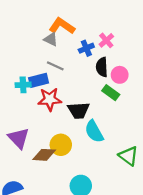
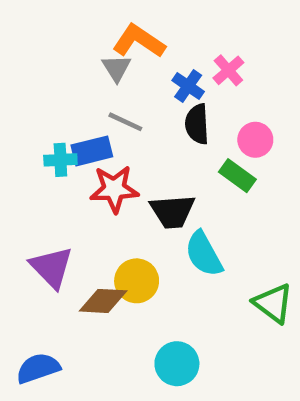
gray triangle: (51, 39) -> (116, 68), turned 32
blue cross: (86, 48) -> (188, 86), turned -32
black semicircle: (102, 67) -> (197, 124), moved

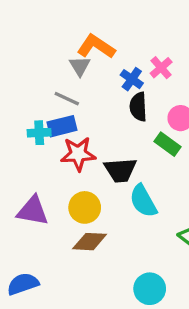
gray line: (125, 122) -> (67, 99), moved
purple triangle: (52, 267) -> (33, 211), turned -36
yellow circle: (137, 281) -> (85, 207), moved
brown diamond: (103, 301) -> (90, 242), moved
cyan circle: (177, 364) -> (150, 289), moved

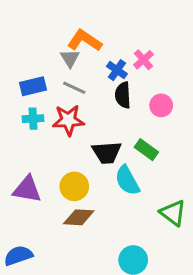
gray line: (67, 99) -> (74, 88), moved
blue rectangle: (62, 126) -> (33, 86), moved
green rectangle: (168, 144) -> (146, 150), moved
red star: (78, 154) -> (68, 120), moved

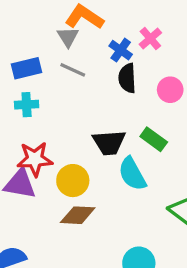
red star: (68, 120) -> (35, 159), moved

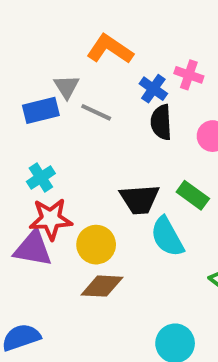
gray triangle: (68, 37) -> (67, 87), moved
pink cross: (150, 39) -> (189, 75), turned -30
cyan cross: (27, 105) -> (41, 177), moved, turned -30

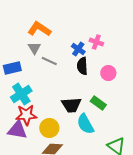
orange L-shape: (110, 49) -> (39, 29), moved
blue rectangle: (41, 110) -> (12, 68), moved
cyan cross: (41, 177) -> (21, 94), size x1.5

